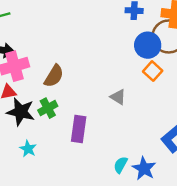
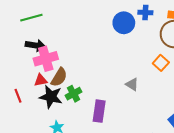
blue circle: (148, 45) -> (124, 23), moved
brown semicircle: (54, 76) -> (59, 77), moved

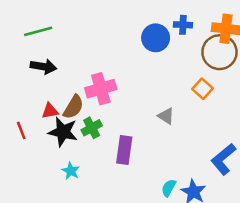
pink cross: (46, 59) -> (101, 89), moved

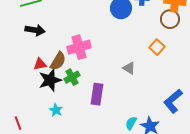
brown circle: (219, 52) -> (170, 19), size x0.7
red line: (21, 130) -> (18, 123), moved
black star: (63, 132) -> (50, 80), turned -30

